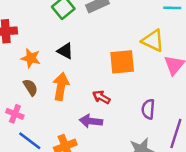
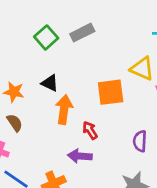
orange arrow: (61, 86) -> (64, 109), moved
red arrow: (101, 97) -> (90, 130), turned 30

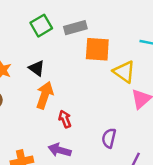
orange square: (111, 92) -> (97, 49), moved
purple arrow: (80, 156) -> (60, 150), moved

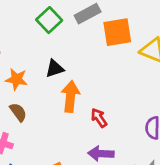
black triangle: (37, 68) -> (55, 69), turned -42

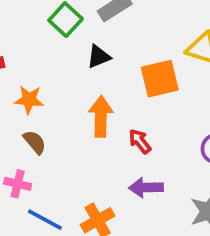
orange square: (117, 32) -> (160, 79), moved
black triangle: (55, 69) -> (99, 57), moved

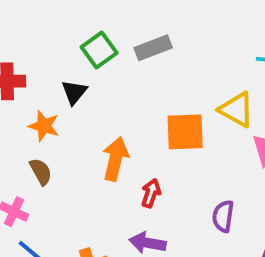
black triangle: (99, 57) -> (74, 92), moved, turned -40
red arrow: (140, 141) -> (151, 193), turned 45

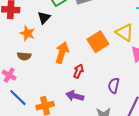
orange square: (185, 132) -> (98, 42), turned -35
brown semicircle: (41, 172) -> (24, 56), turned 120

